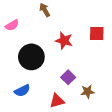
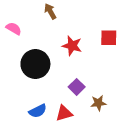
pink semicircle: (12, 25) -> (14, 29), turned -120
blue semicircle: (22, 91) -> (38, 111), moved

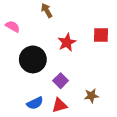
red star: (72, 46) -> (67, 42), turned 30
purple square: (77, 87) -> (61, 81), moved

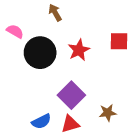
black circle: (33, 59) -> (40, 53), moved
purple square: (61, 81) -> (71, 95), size x1.5

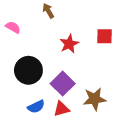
black circle: (40, 53) -> (28, 70), moved
brown star: (108, 113) -> (95, 99), size x1.5

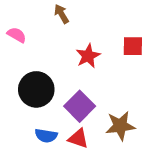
blue semicircle: (36, 107) -> (46, 136), turned 35
red triangle: (61, 109) -> (78, 138), turned 35

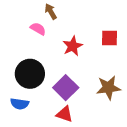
pink semicircle: (17, 35) -> (38, 29), moved
brown star: (120, 126) -> (108, 88), moved
blue semicircle: (46, 136) -> (20, 104), moved

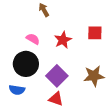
pink semicircle: (38, 29) -> (33, 39), moved

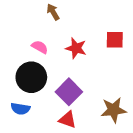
red star: (63, 40) -> (76, 48), turned -30
brown star: (94, 76) -> (114, 110), moved

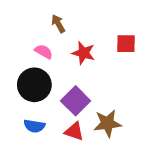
brown arrow: (53, 12) -> (58, 24), moved
blue semicircle: (20, 109) -> (34, 126), moved
brown star: (114, 110) -> (107, 123), moved

